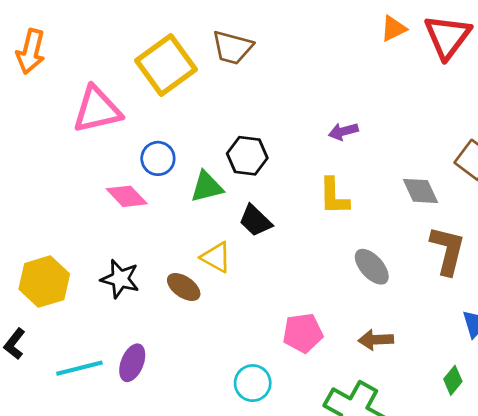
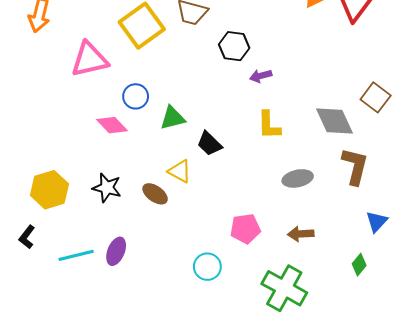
purple arrow: (343, 131) -> (261, 76), moved
black hexagon: (247, 156) -> (234, 46), moved
gray diamond: (420, 191) -> (335, 121), size x1.4
gray ellipse: (372, 267) -> (298, 178), turned -60

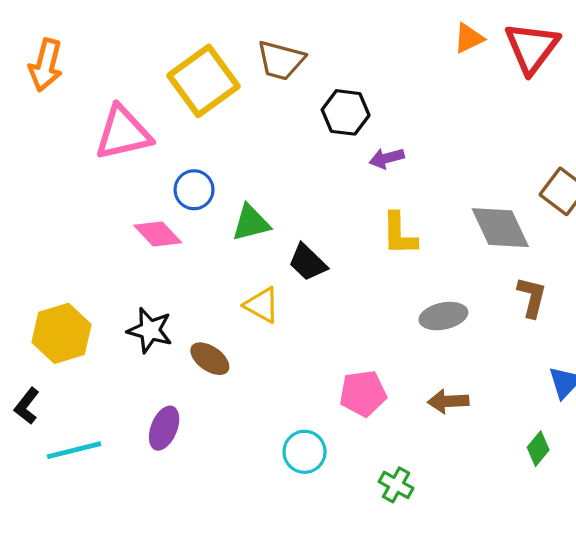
brown L-shape: (355, 166) -> (532, 297), size x0.7
brown ellipse: (155, 194) -> (210, 359), moved
cyan line: (76, 255) -> (74, 450), moved
green cross: (284, 288) -> (396, 485), moved, size x0.5

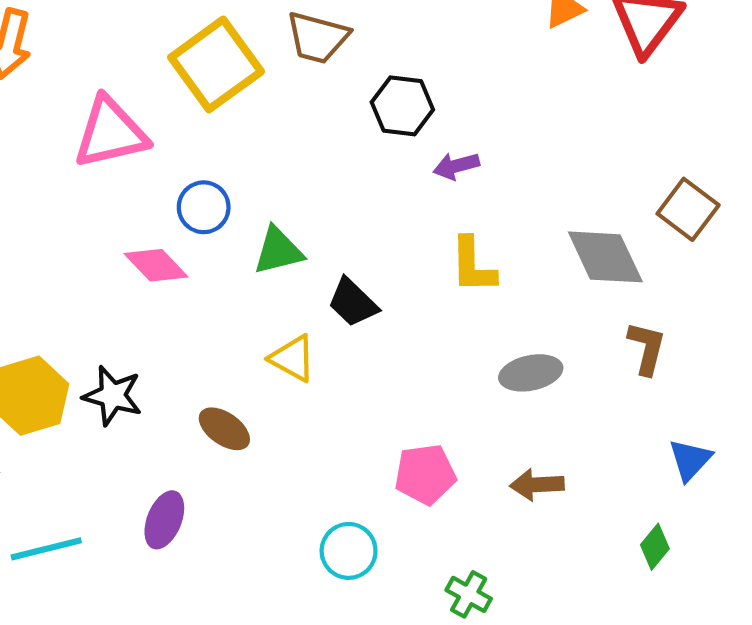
black star: (150, 330) -> (113, 396), moved

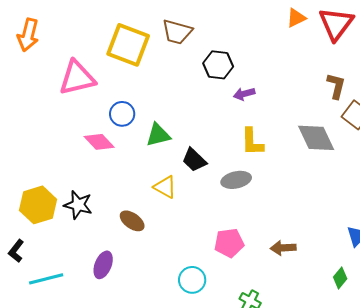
yellow square: (216, 64) -> (128, 45), turned -33
brown L-shape: (647, 348) -> (336, 86), moved
gray ellipse: (531, 373) -> (236, 180), moved

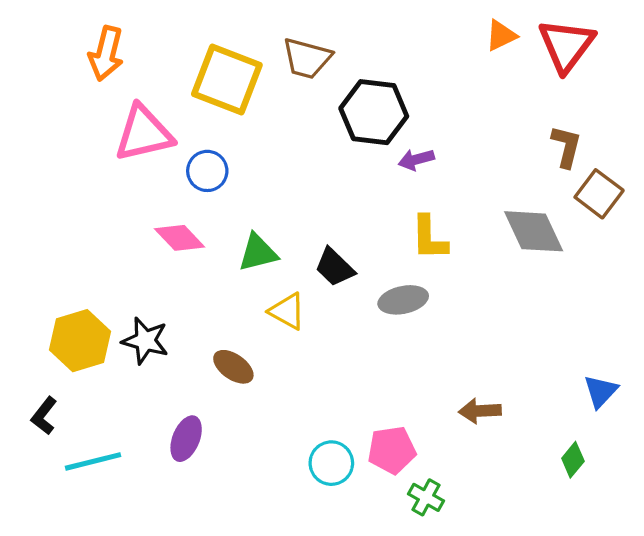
orange arrow: (28, 35) -> (106, 53), moved
black hexagon: (218, 65) -> (374, 112), size x1.4
blue circle: (122, 114) -> (207, 171), moved
green triangle: (158, 135) -> (258, 253), moved
pink pentagon: (229, 243) -> (392, 450), moved

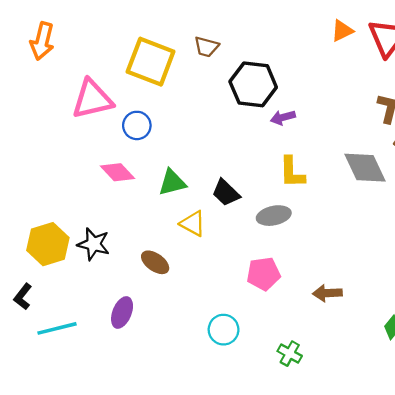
orange arrow: (106, 53) -> (42, 41), moved
brown trapezoid: (307, 58) -> (206, 47), size x0.7
pink pentagon: (392, 450) -> (263, 274), moved

